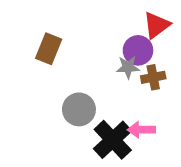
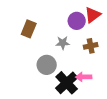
purple circle: (138, 50) -> (77, 21), moved
gray star: (128, 67) -> (63, 43), moved

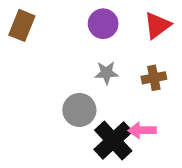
purple circle: (77, 21) -> (103, 24), moved
brown rectangle: (29, 29) -> (22, 25), moved

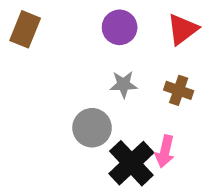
brown cross: (154, 78) -> (179, 90), turned 30
pink arrow: (142, 130) -> (165, 151), turned -76

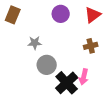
gray star: (124, 84) -> (35, 43), moved
brown cross: (179, 90) -> (91, 46), turned -32

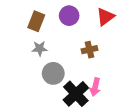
brown rectangle: (13, 15) -> (36, 21), moved
brown cross: (91, 46) -> (89, 50), moved

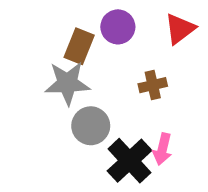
brown rectangle: (36, 21) -> (79, 46), moved
gray star: (40, 48) -> (67, 83), size x1.6

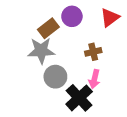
brown rectangle: (79, 46) -> (48, 28), turned 30
pink arrow: (162, 149) -> (94, 79), moved

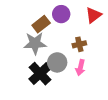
gray circle: (55, 77) -> (57, 62), moved
black cross: (79, 98) -> (40, 74), moved

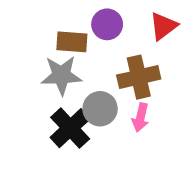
brown rectangle: (41, 24) -> (72, 42), turned 42
brown cross: (79, 44) -> (139, 77), size x1.6

